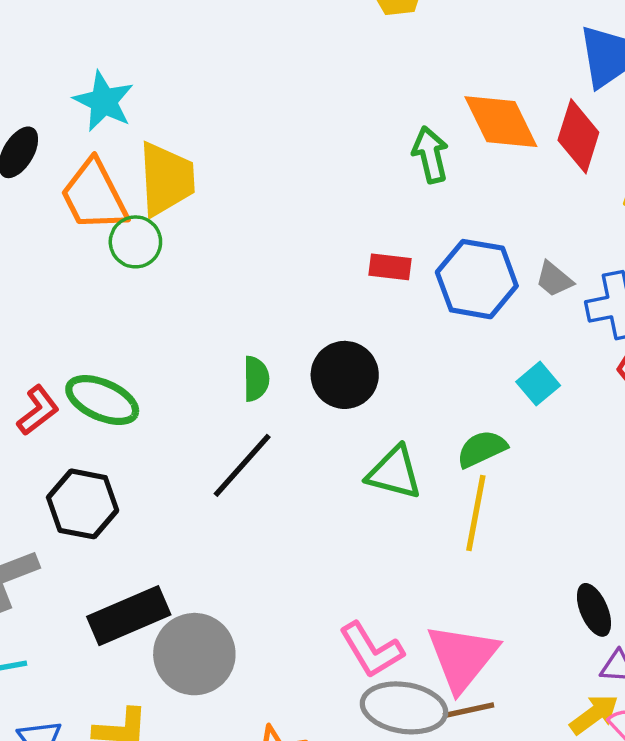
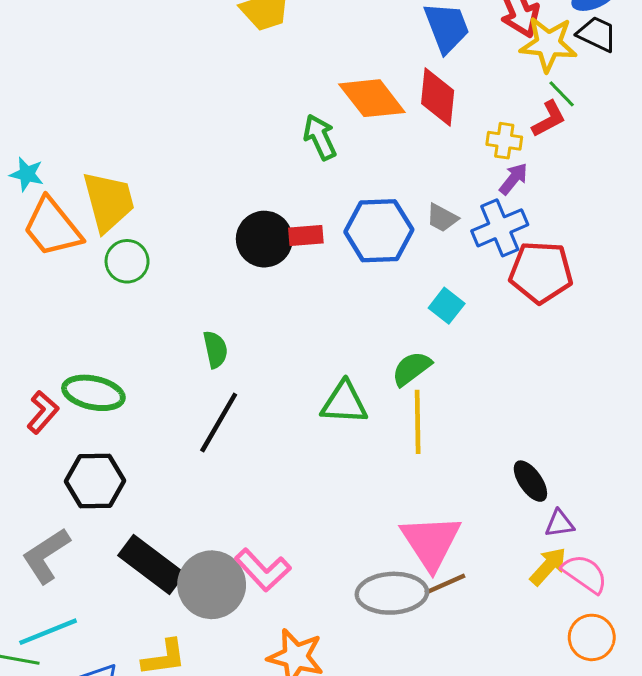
cyan star: (104, 101) -> (27, 174), moved, size x0.7
green circle: (135, 242) -> (127, 261), moved
black circle: (345, 375) -> (264, 239), moved
black rectangle: (129, 616) -> (152, 564), turned 72
pink L-shape: (371, 650) -> (263, 570), moved

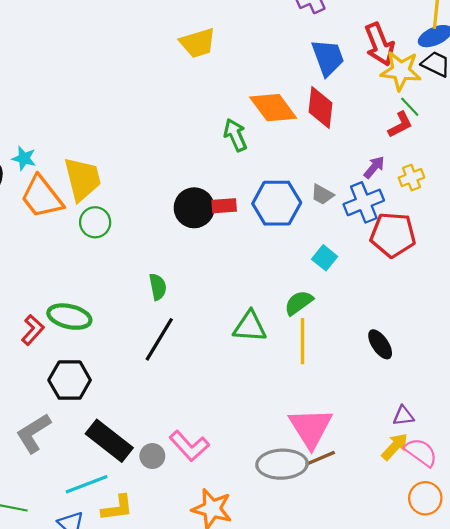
yellow cross: (504, 141) -> (411, 178), moved, turned -30
black ellipse: (530, 481) -> (380, 344), moved
gray circle: (212, 585) -> (152, 456), size x0.5
cyan line: (48, 632) -> (87, 484), moved

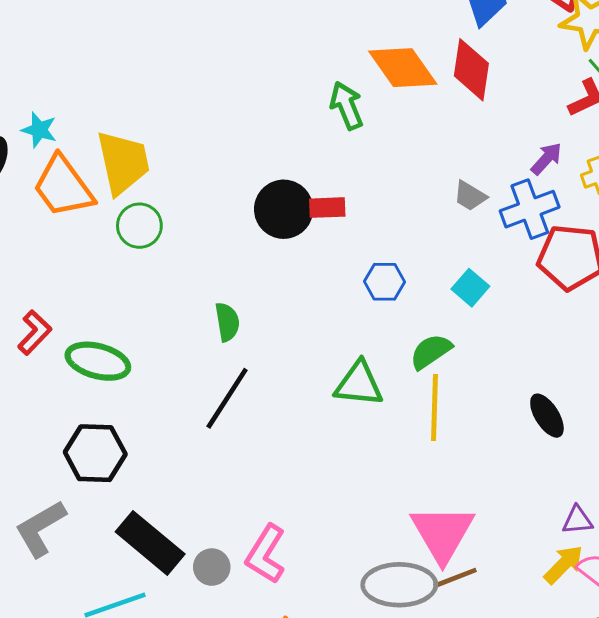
blue hexagon: (277, 203) -> (385, 282), moved, size x0.6
red L-shape: (33, 330) -> (35, 332), moved
pink L-shape: (189, 446) -> (266, 554), turned 72

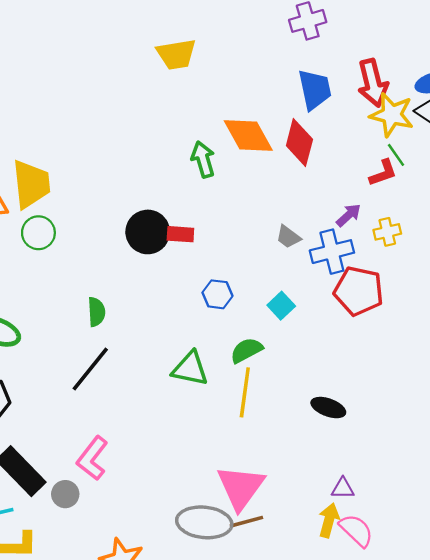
black ellipse: (547, 416) -> (328, 408), turned -44
pink L-shape: (266, 554) -> (92, 458), moved
yellow arrow: (564, 564) -> (329, 520), turned -36

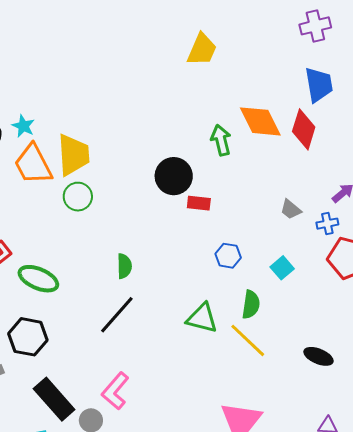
yellow trapezoid: (176, 54) -> (202, 49), turned -60
black circle: (148, 232) -> (174, 176), moved
blue cross: (332, 252) -> (327, 224), size x0.6
green semicircle: (246, 350) -> (251, 305), turned 124
yellow line: (245, 392) -> (248, 340), turned -57

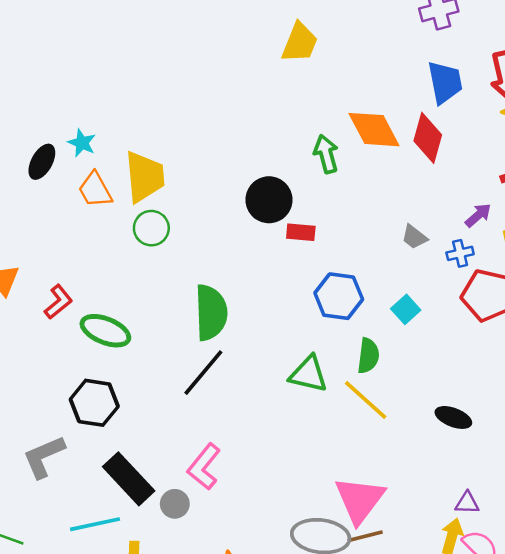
orange trapezoid: (33, 164) -> (95, 190), size x0.7
blue hexagon: (228, 256) -> (339, 296), size x1.5
green semicircle: (124, 266) -> (211, 312), size x1.8

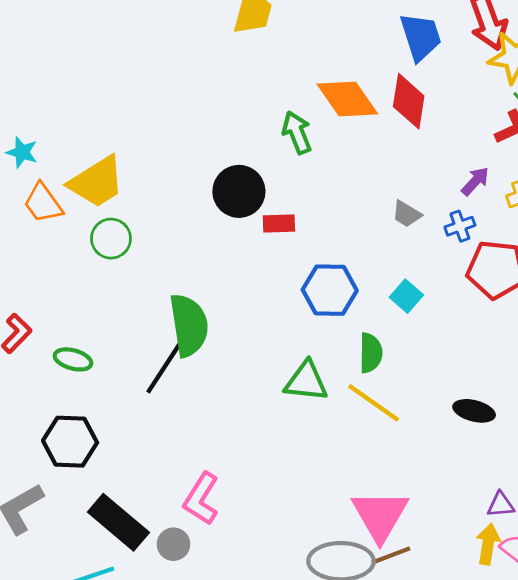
yellow trapezoid: (145, 177) -> (97, 182), turned 70
green ellipse: (105, 331) -> (73, 359), size x0.7
black line: (203, 373) -> (165, 366), moved

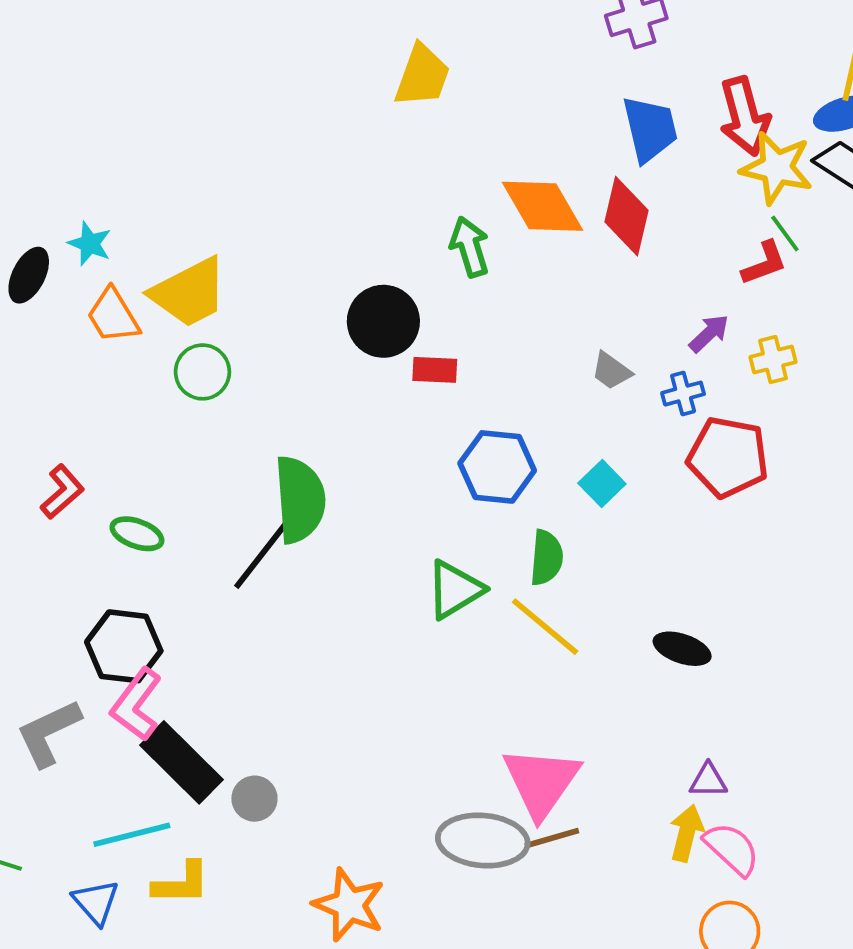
green triangle: (306, 381) -> (455, 590), turned -42
pink L-shape: (201, 499) -> (136, 705), moved

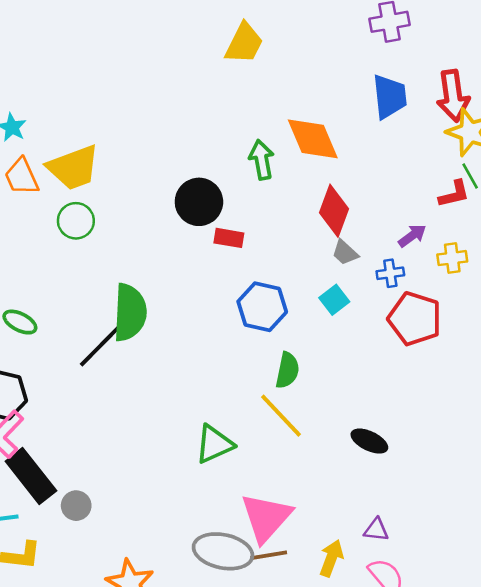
red diamond: (626, 216) -> (334, 211), moved
cyan square: (602, 484) -> (334, 300), moved
green triangle: (455, 590) -> (214, 444), moved
yellow arrow: (687, 833) -> (331, 558), moved

